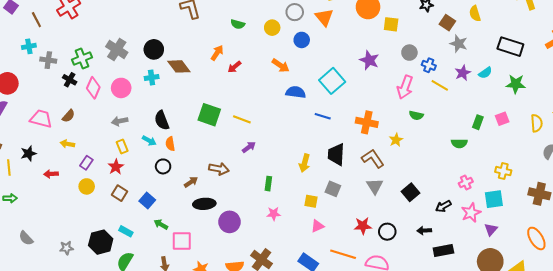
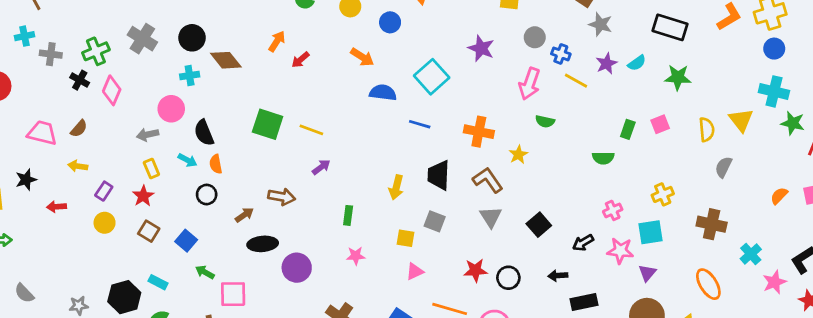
pink circle: (121, 88) -> (171, 109), moved
yellow cross: (503, 171) -> (663, 194), turned -35
pink star: (471, 213) -> (620, 251), turned 30

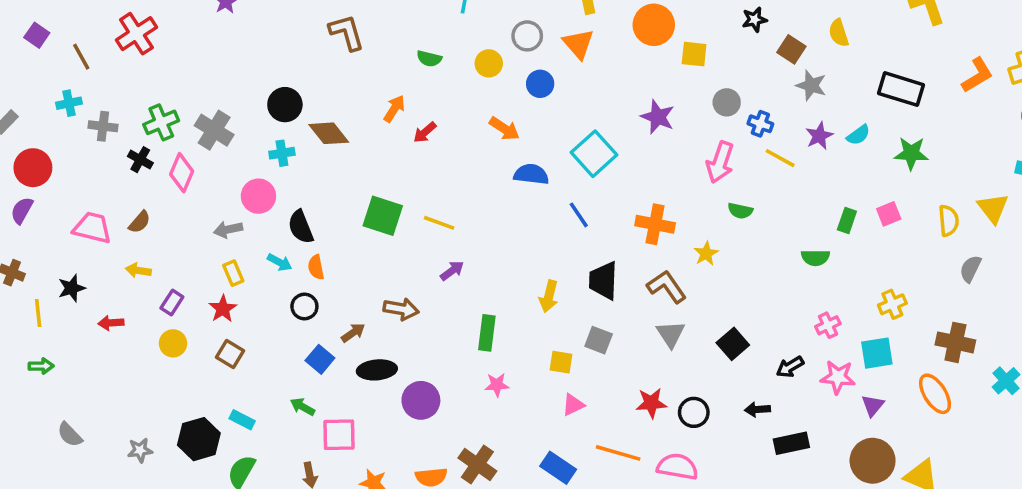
gray cross: (142, 39) -> (214, 130), moved
blue line: (420, 124) -> (579, 215), turned 40
green rectangle: (348, 215) -> (487, 333), size x1.4
blue square: (186, 241) -> (320, 359), moved
orange ellipse: (708, 284) -> (935, 394), moved

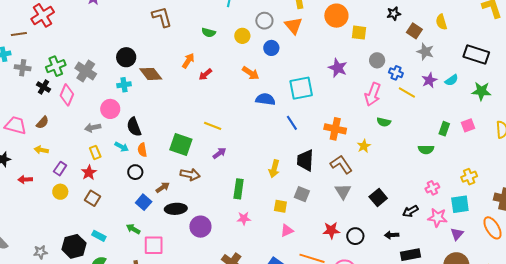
brown line: (81, 57) -> (19, 34), moved, turned -70
cyan square: (594, 154) -> (301, 88), turned 30
green square: (383, 216) -> (181, 144), moved

